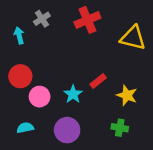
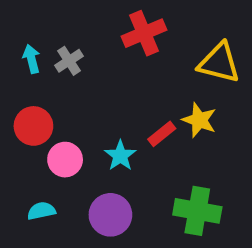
gray cross: (42, 19) -> (69, 61), moved
yellow star: (127, 95) -> (199, 120), moved
green cross: (120, 128) -> (197, 211), size x1.6

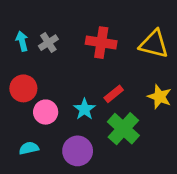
red cross: (144, 33) -> (101, 43), moved, turned 32
yellow star: (199, 120) -> (160, 97), moved
green cross: (197, 211) -> (123, 129), moved, turned 32

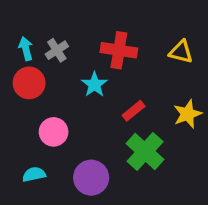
yellow triangle: (154, 44) -> (181, 52), size x0.7
red circle: (23, 88) -> (29, 83), moved
yellow star: (160, 97) -> (188, 114), turned 30
cyan star: (84, 109) -> (94, 85), moved

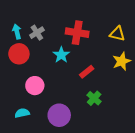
yellow star: (188, 114) -> (122, 61), moved
green cross: (145, 152) -> (94, 98), size x0.6

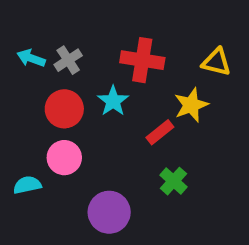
cyan arrow: (17, 32) -> (31, 58), turned -56
red circle: (19, 54) -> (64, 109), moved
yellow star: (122, 61) -> (191, 105), moved
cyan semicircle: (22, 113) -> (27, 185), moved

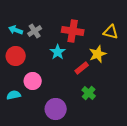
red circle: (64, 109) -> (16, 56), moved

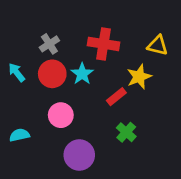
cyan arrow: (16, 30) -> (17, 72), moved, turned 32
red circle: (16, 56) -> (52, 74), moved
pink circle: (33, 81) -> (61, 115), moved

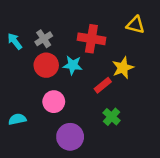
yellow triangle: (158, 45) -> (135, 25), moved
cyan arrow: (17, 72) -> (15, 41), moved
cyan star: (82, 74) -> (73, 65), turned -30

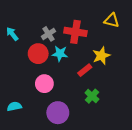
gray cross: (44, 39) -> (49, 34), moved
cyan semicircle: (17, 119) -> (14, 106), moved

